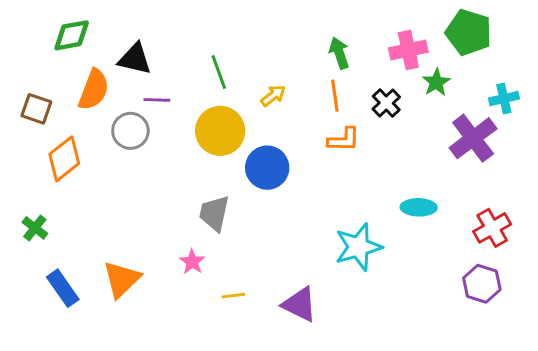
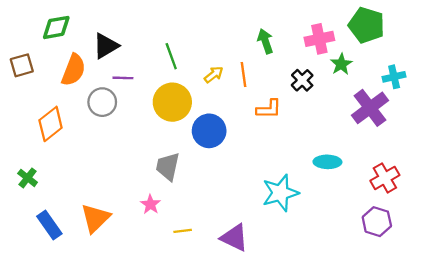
black triangle: (135, 59) -> (106, 46), turned -44
orange line: (335, 96) -> (244, 75), moved
brown square: (36, 109) -> (22, 65), moved, turned -35

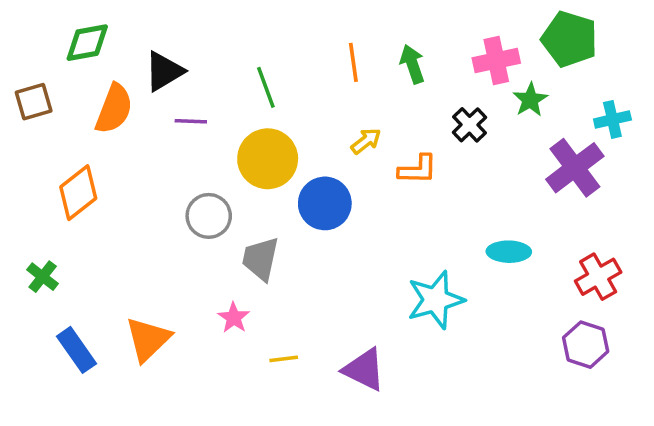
yellow arrow: (214, 75) -> (366, 141), moved
orange line: (244, 75) -> (353, 62), moved
gray circle: (102, 102) -> (209, 216), moved

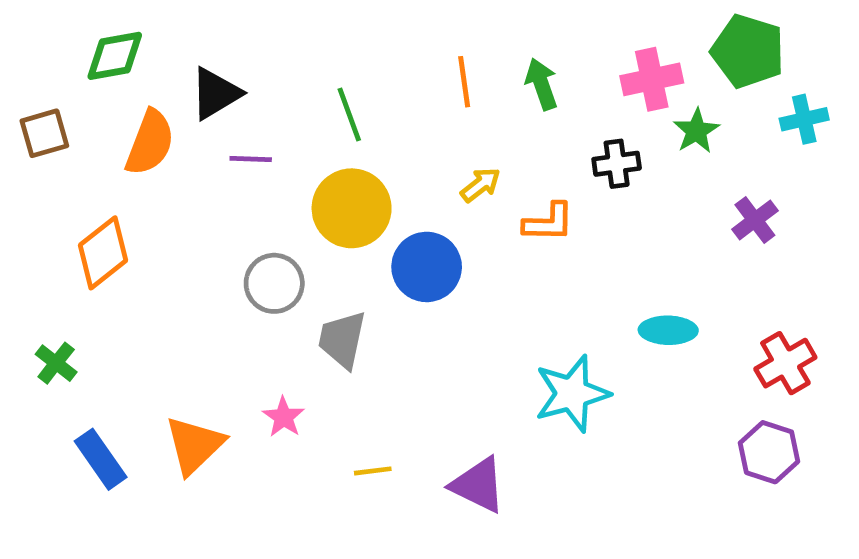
cyan cross: (612, 119) -> (804, 119), moved
black cross: (470, 125) -> (617, 164), turned 36
purple cross: (575, 168) -> (755, 220), size x0.6
pink star: (234, 318) -> (284, 417), moved

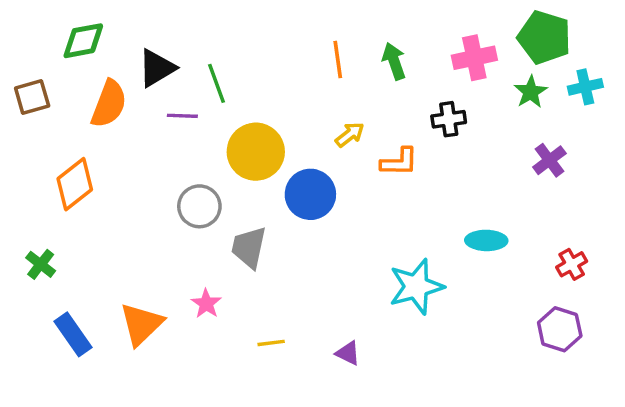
green line: (349, 114) -> (216, 83), moved
green star: (696, 131) -> (531, 92), moved
red cross: (785, 363) -> (572, 264), size x0.7
purple triangle: (478, 485) -> (348, 353), size x0.6

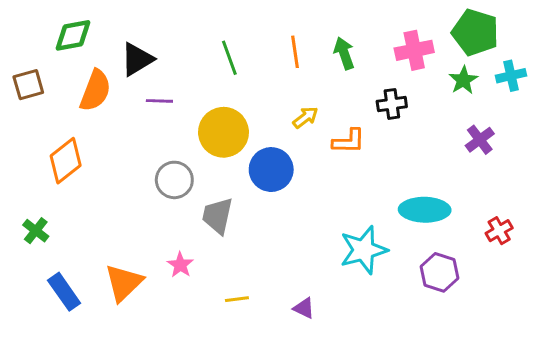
green line: (216, 83) -> (229, 58), moved
cyan ellipse: (486, 240) -> (425, 210), size x1.4
purple hexagon: (560, 329) -> (440, 272), moved

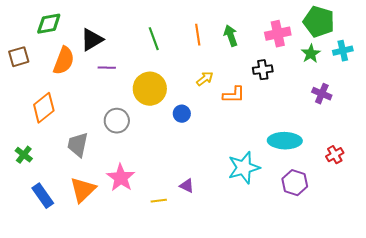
purple cross: (480, 140) -> (322, 94), turned -30
blue circle: (271, 170) -> (182, 114), size x0.6
gray trapezoid: (218, 216) -> (78, 145), moved
pink star: (180, 265) -> (121, 178), size x1.6
purple triangle: (304, 308) -> (187, 186), moved

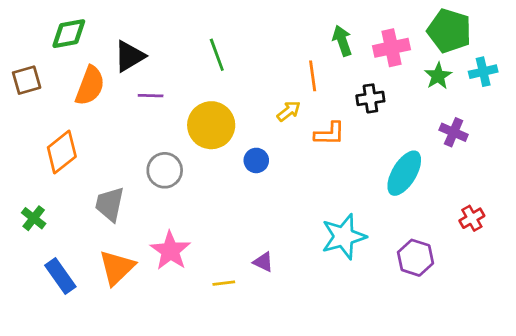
orange line: (198, 35) -> (313, 76), moved
green arrow: (231, 36) -> (342, 41), moved
cyan ellipse: (285, 141) -> (404, 173), moved, turned -60

